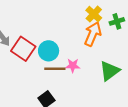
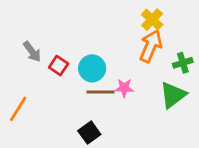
green cross: (117, 21) -> (183, 63), moved
red square: (23, 49) -> (59, 66), size x0.6

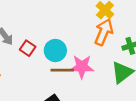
pink star: (124, 88) -> (82, 67), size x1.5

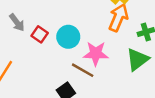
brown line: (62, 70) -> (83, 70), moved, turned 30

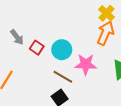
brown line: (83, 70) -> (63, 77), moved

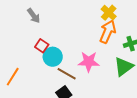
gray arrow: (17, 37) -> (34, 16), moved
cyan circle: (62, 50) -> (53, 57), moved

